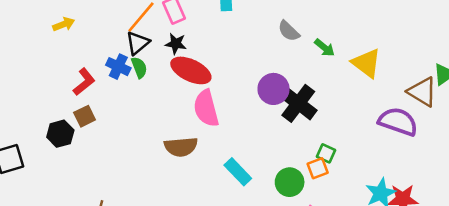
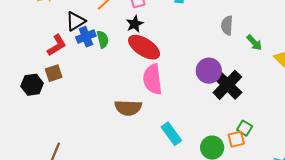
gray semicircle: (289, 31) -> (227, 25), turned 42
black triangle: (138, 43) -> (76, 21), moved
black star: (176, 44) -> (135, 24), turned 30
blue cross: (118, 67) -> (86, 37), turned 36

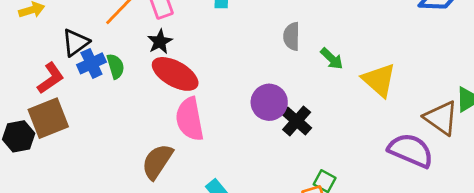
brown square: (54, 73) -> (48, 118), size x1.6
black cross: (227, 85) -> (297, 121), size x0.7
brown semicircle: (128, 108) -> (157, 162), turned 124

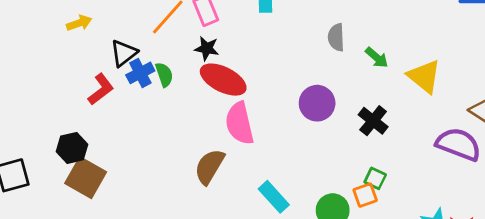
black star: (160, 42) -> (207, 48), turned -30
brown square: (48, 118) -> (86, 178), moved, turned -36
black cross: (297, 121) -> (373, 121), moved

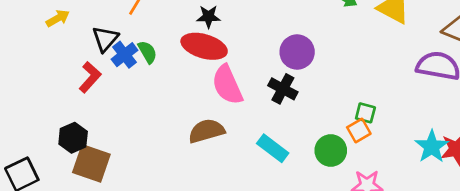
black star: (207, 48) -> (209, 17), moved
black cross: (373, 121) -> (283, 89), moved
brown semicircle: (209, 167) -> (207, 131), turned 54

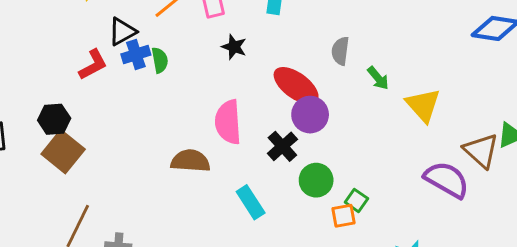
red ellipse: (204, 46) -> (296, 86), moved
green circle: (331, 151) -> (316, 180), moved

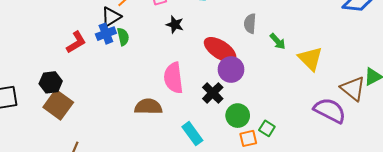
black triangle: (122, 32) -> (111, 17), moved
orange square: (344, 216) -> (248, 138), moved

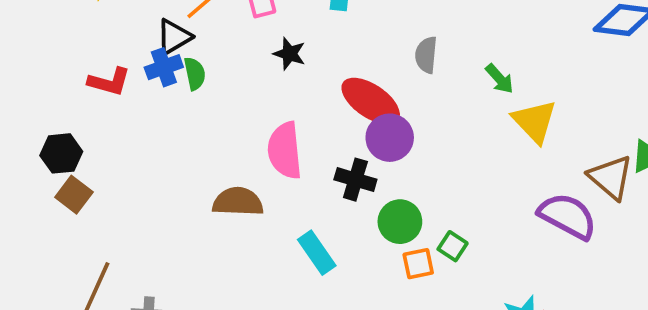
green arrow: (278, 41) -> (500, 79), moved
red L-shape: (76, 42) -> (109, 82), turned 45
black cross: (213, 93) -> (355, 180), turned -30
brown square: (58, 105) -> (74, 195), size x0.7

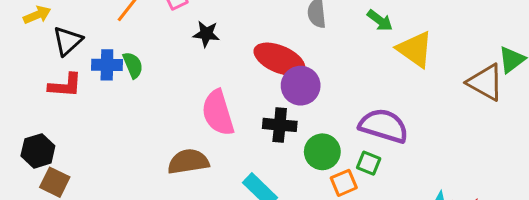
black triangle: (174, 37) -> (68, 41), moved
blue cross: (164, 67) -> (107, 65), turned 32
purple semicircle: (568, 216) -> (384, 126), moved

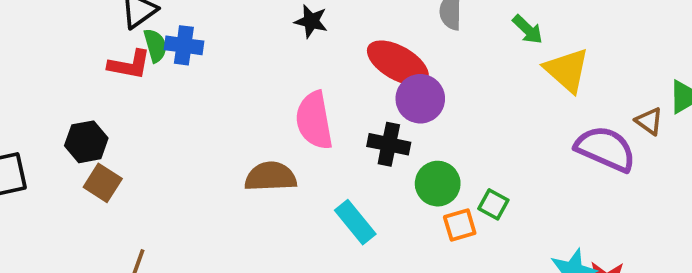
green semicircle: (133, 65) -> (155, 45), moved
brown triangle: (485, 82) -> (649, 121), size x0.6
purple semicircle: (384, 126) -> (606, 149), moved

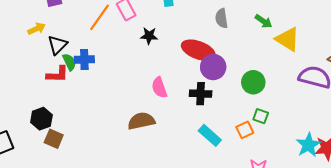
pink semicircle: (314, 120) -> (159, 88), size x0.7
green circle: (438, 184) -> (253, 82), moved
cyan rectangle: (355, 222) -> (210, 135), moved

